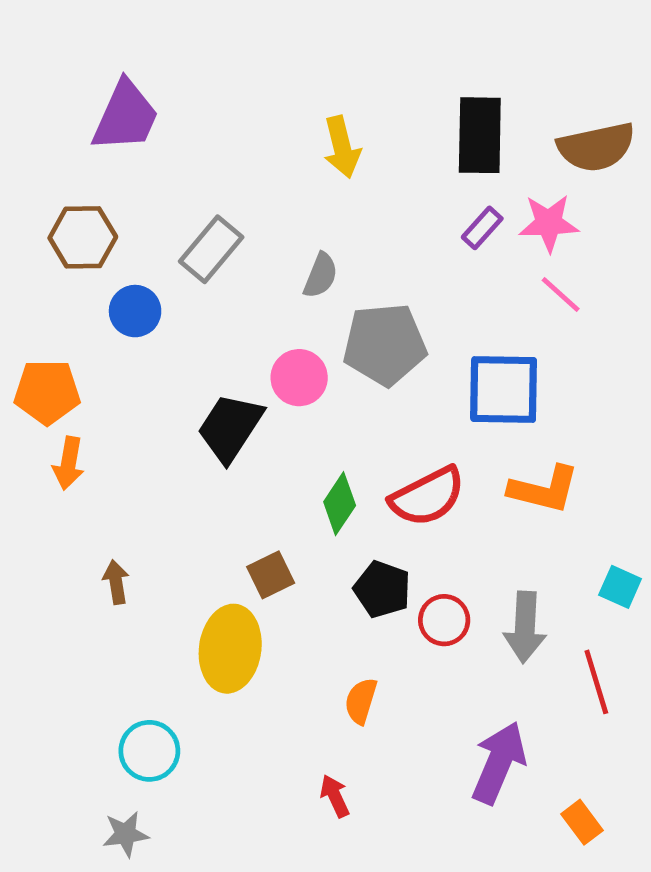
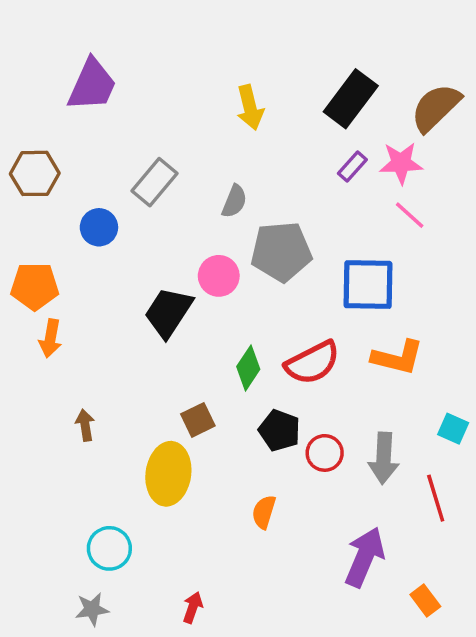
black rectangle: (480, 135) -> (351, 99), turned 36
brown semicircle: (596, 147) -> (436, 108), turned 148
brown hexagon: (83, 237) -> (35, 173), moved
red arrow: (335, 796) -> (193, 607), moved, turned 44

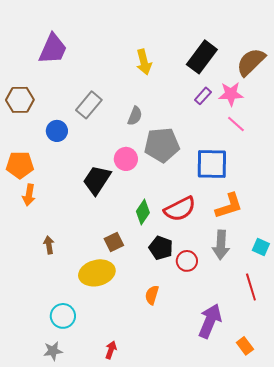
orange L-shape: (398, 357) -> (229, 206), turned -32
gray arrow: (384, 458) -> (221, 245), moved
yellow ellipse: (168, 474) -> (97, 273), turned 68

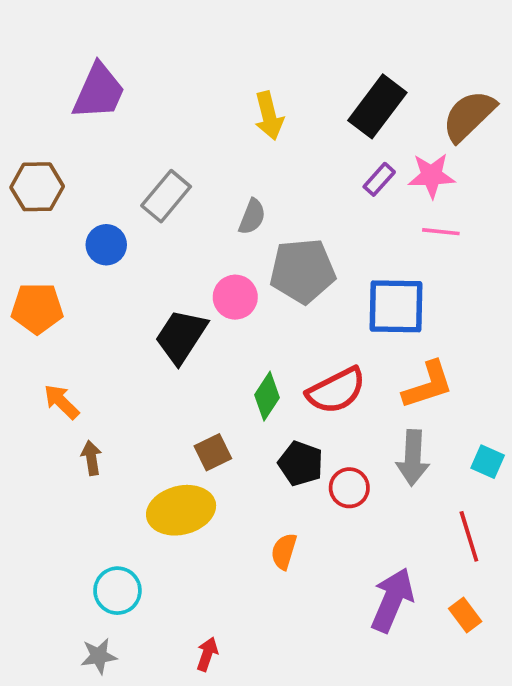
pink line: (236, 124) -> (441, 232), turned -36
orange arrow: (29, 195) -> (61, 402), moved, turned 125
orange rectangle: (245, 346) -> (465, 615), moved

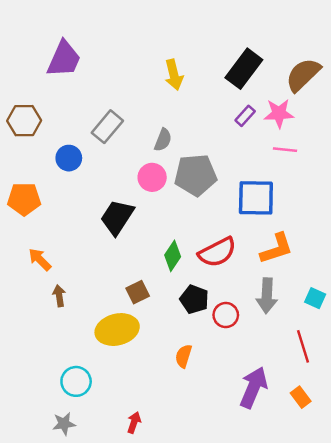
pink circle: (235, 297) -> (152, 177), moved

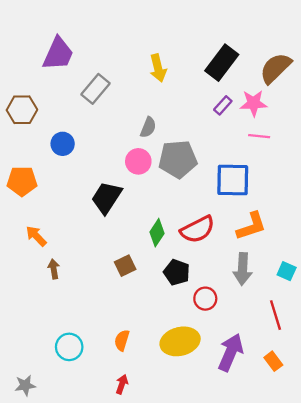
gray rectangle: (107, 127) -> (96, 89), moved
red circle: (226, 315) -> (205, 299), moved
yellow ellipse: (117, 330) -> (180, 341), moved
orange semicircle: (183, 356) -> (122, 340), moved
gray star: (64, 424) -> (25, 385), moved

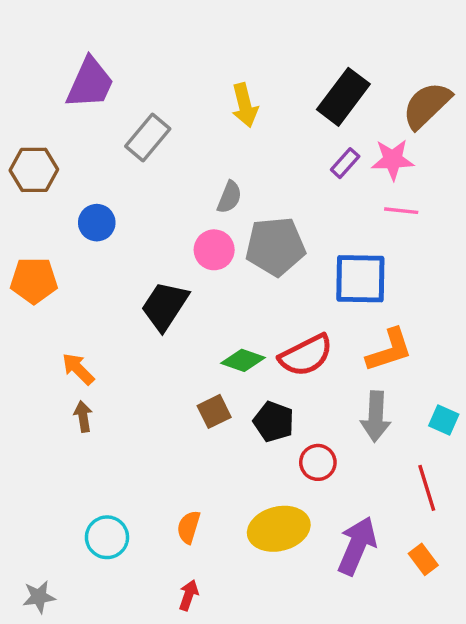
green diamond: (157, 233) -> (243, 360), turned 76
orange arrow: (36, 236) -> (78, 369), moved
brown square: (125, 266) -> (214, 411), moved

